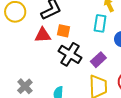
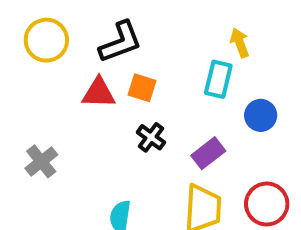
black cross: (70, 54) -> (151, 137), size x0.6
gray cross: (25, 86) -> (41, 161), moved

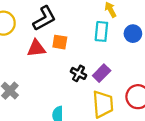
blue circle: (261, 115) -> (133, 34), moved
black cross: (151, 137) -> (79, 73), moved

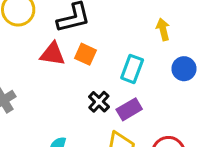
cyan rectangle: (101, 31) -> (132, 69), moved

